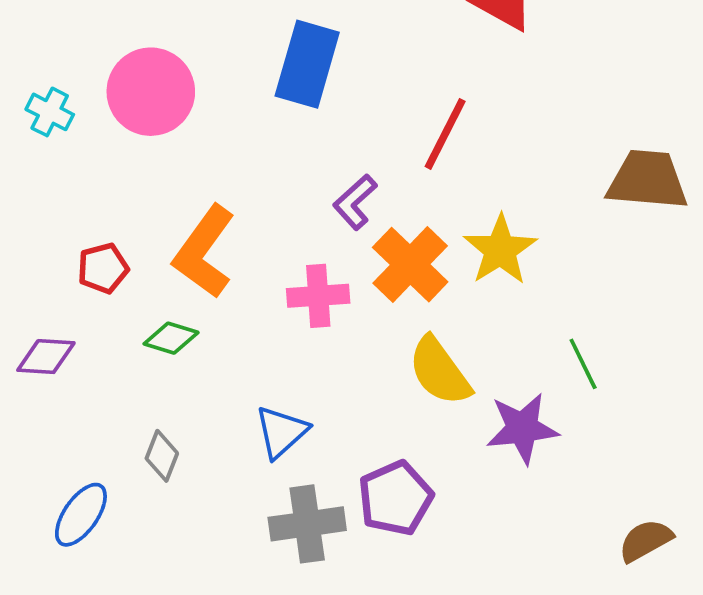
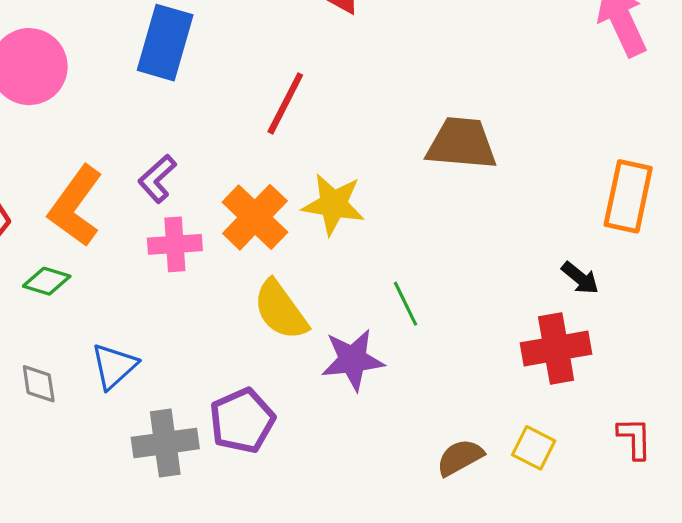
purple L-shape: (355, 202) -> (157, 179), moved
yellow star: (500, 250) -> (333, 204), turned -30
blue triangle: (281, 432) -> (114, 366), moved
gray diamond: (162, 456) -> (39, 384), turned -30

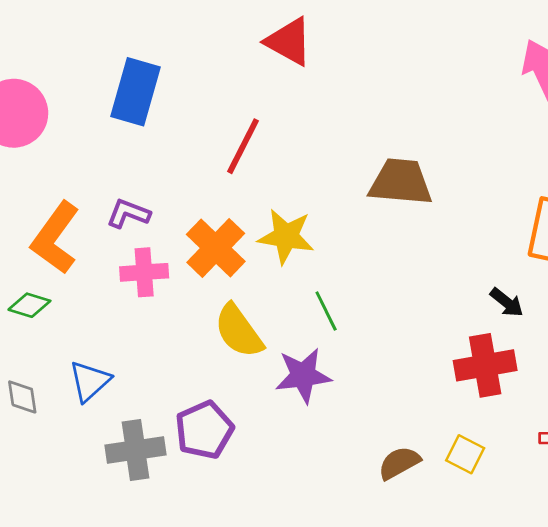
purple L-shape: (157, 179) -> (128, 214), turned 63
green line: (406, 304) -> (326, 311), moved

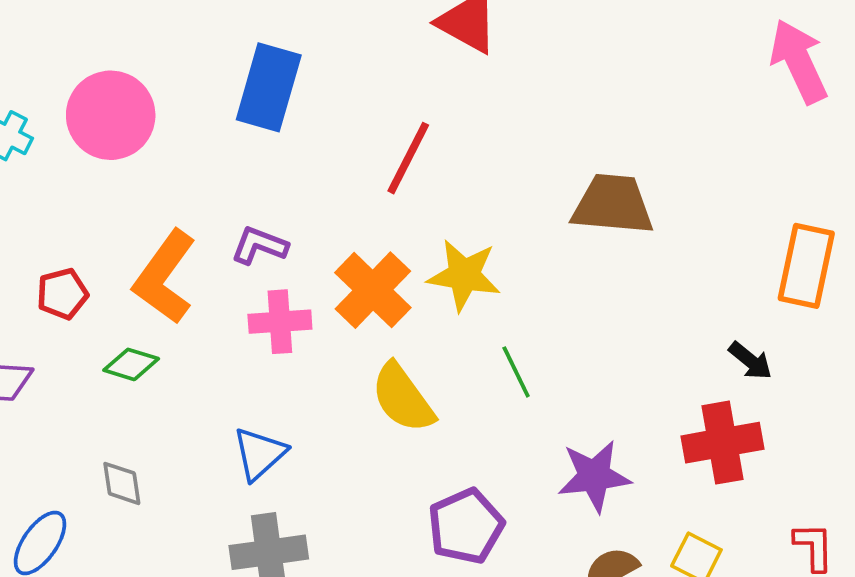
purple star: (303, 375) -> (594, 476), moved
blue triangle: (90, 381) -> (259, 454), moved
purple pentagon: (204, 430) -> (466, 526), moved

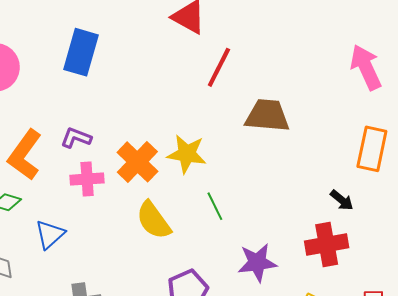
pink arrow: (799, 61) -> (366, 67), moved
red line: (408, 158) -> (219, 67), moved
blue triangle: (259, 454) -> (50, 234), moved

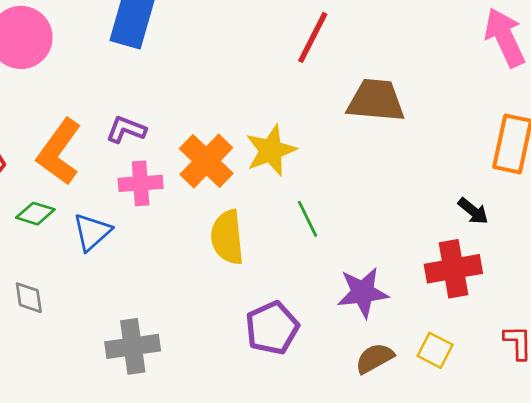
yellow star: (187, 154) -> (271, 150), turned -30
yellow semicircle: (154, 220) -> (227, 237), turned 30
blue triangle: (50, 234) -> (92, 232), moved

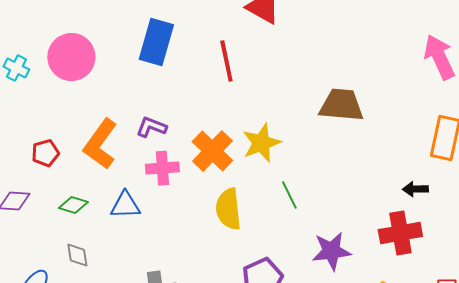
red line: (313, 37) -> (226, 61), moved, turned -39
black arrow: (473, 211) -> (415, 189), turned 140
green diamond: (35, 214) -> (73, 205), moved
blue triangle: (92, 232) -> (125, 205), turned 40

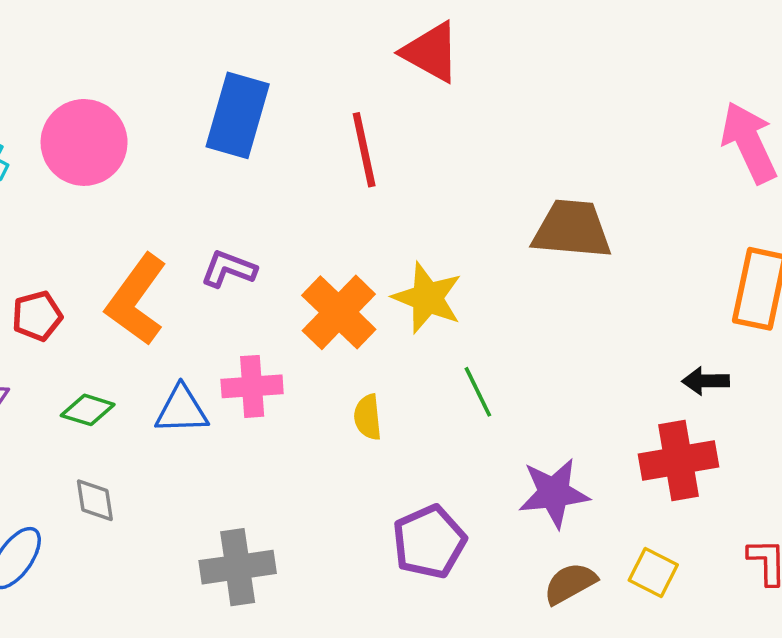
yellow star: (261, 143) -> (427, 298), turned -30
pink cross: (162, 168) -> (252, 386), moved
yellow semicircle: (228, 209) -> (368, 417), size x0.6

